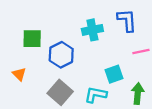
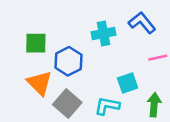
blue L-shape: (127, 20) -> (142, 23), turned -35
orange triangle: (19, 74) -> (39, 83), moved, size x1.6

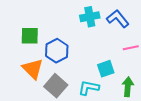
cyan cross: (103, 34) -> (90, 17), moved

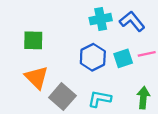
blue hexagon: (57, 51) -> (93, 57), moved
cyan square: (106, 69) -> (123, 58), moved

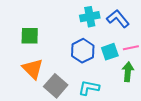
green arrow: (143, 98) -> (128, 72), moved

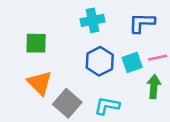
cyan cross: (90, 17) -> (93, 20), moved
blue L-shape: (118, 19) -> (142, 23), turned -50

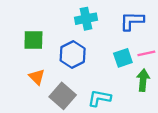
blue hexagon: (100, 61) -> (73, 54), moved
orange triangle: (40, 83) -> (37, 77), size x0.7

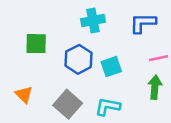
cyan square: (123, 58) -> (111, 67), moved
orange triangle: (37, 77) -> (24, 94), moved

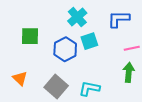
cyan cross: (93, 21) -> (77, 17), turned -30
cyan square: (111, 67) -> (89, 41), moved

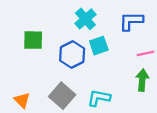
orange triangle: (20, 78) -> (22, 100), moved

